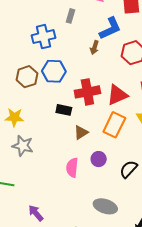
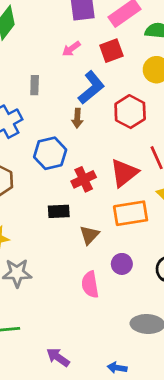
blue hexagon: (54, 71) -> (50, 153), moved
red cross: (87, 92) -> (84, 179), size x0.7
orange rectangle: (114, 125) -> (131, 213), turned 70

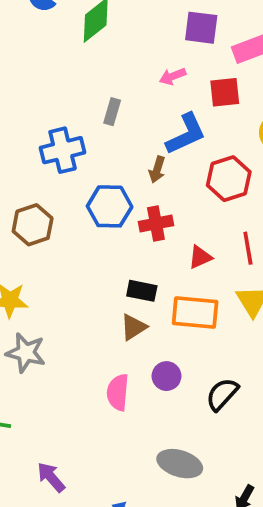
red triangle: (124, 173) -> (200, 257), size x0.6
red cross: (84, 179) -> (156, 224), moved
black rectangle: (59, 211) -> (142, 291), moved

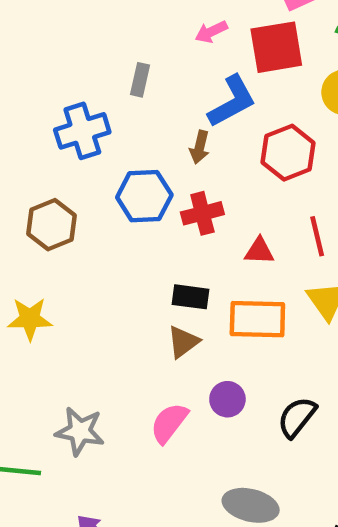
red square: (225, 92) -> (276, 47), size x1.4
red triangle: (200, 257) -> (259, 251), turned 30
gray star: (26, 353) -> (80, 431), moved
pink semicircle: (118, 392) -> (169, 423), turned 36

